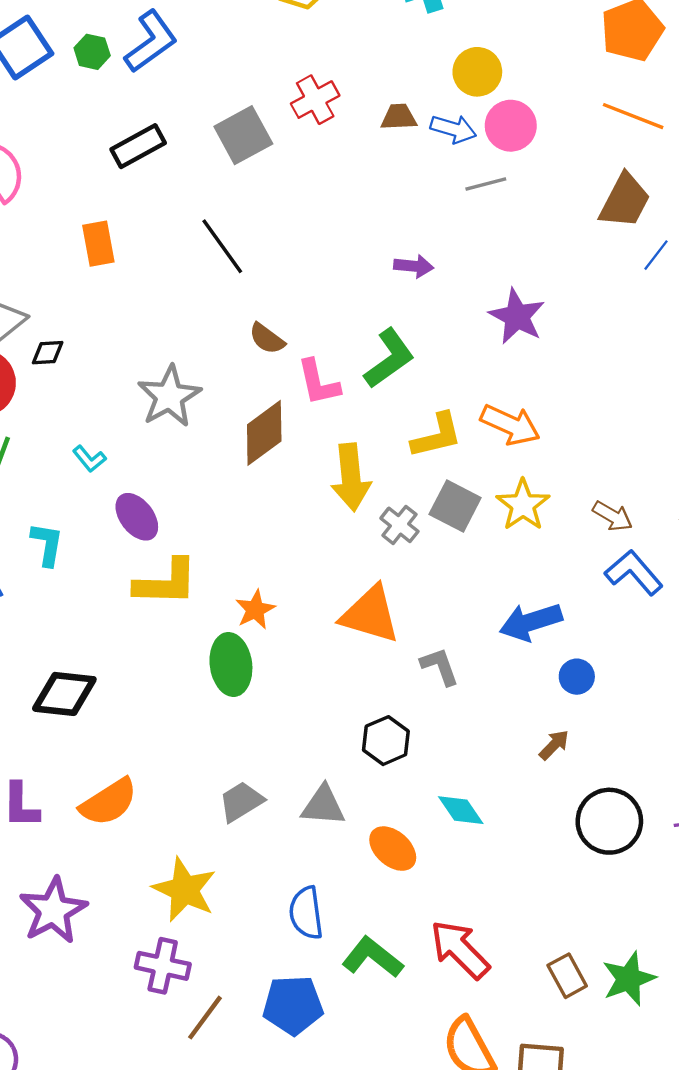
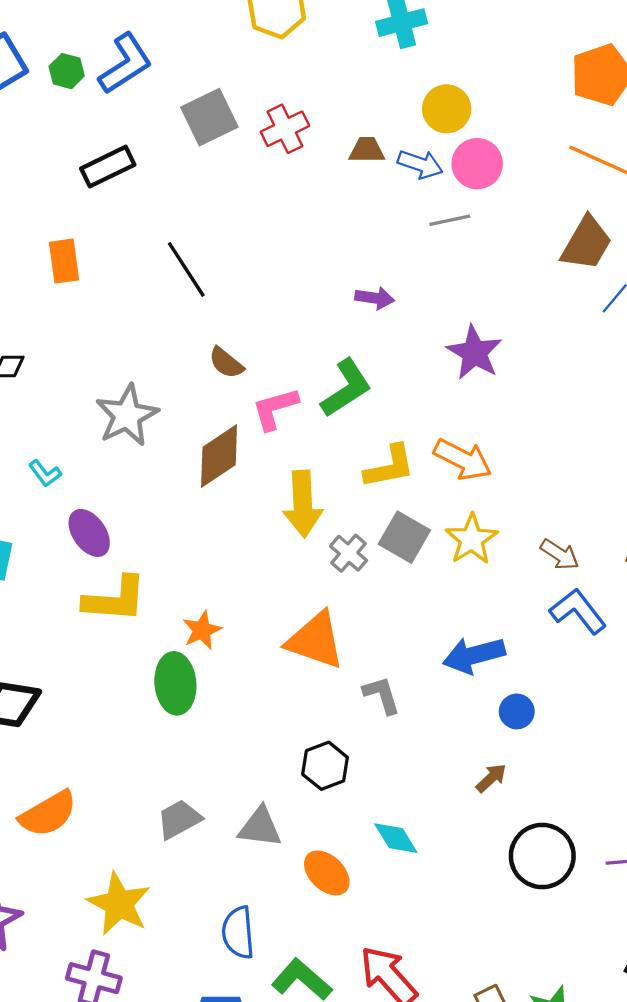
gray square: (243, 135) -> (209, 117), moved
pink L-shape: (318, 382) -> (275, 409), turned 84

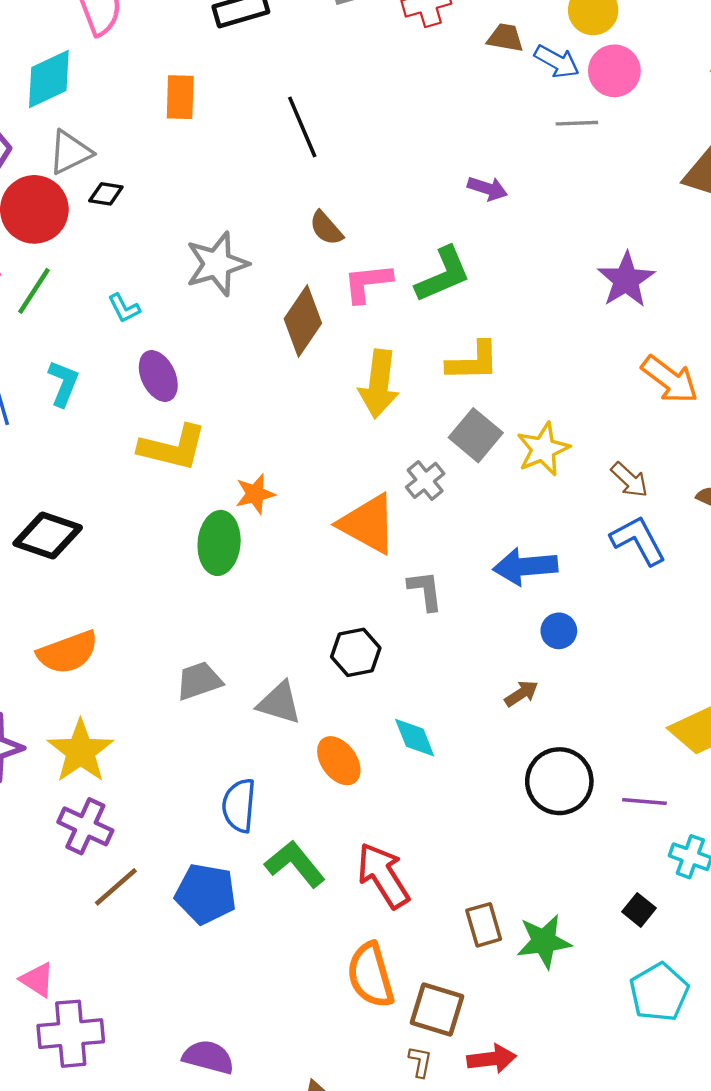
purple star: (474, 353) -> (626, 280), moved
brown diamond: (219, 456) -> (303, 321), turned -32
orange arrow: (463, 459) -> (670, 380), moved
gray cross: (349, 553) -> (425, 480), moved
yellow star: (119, 904) -> (80, 751), moved

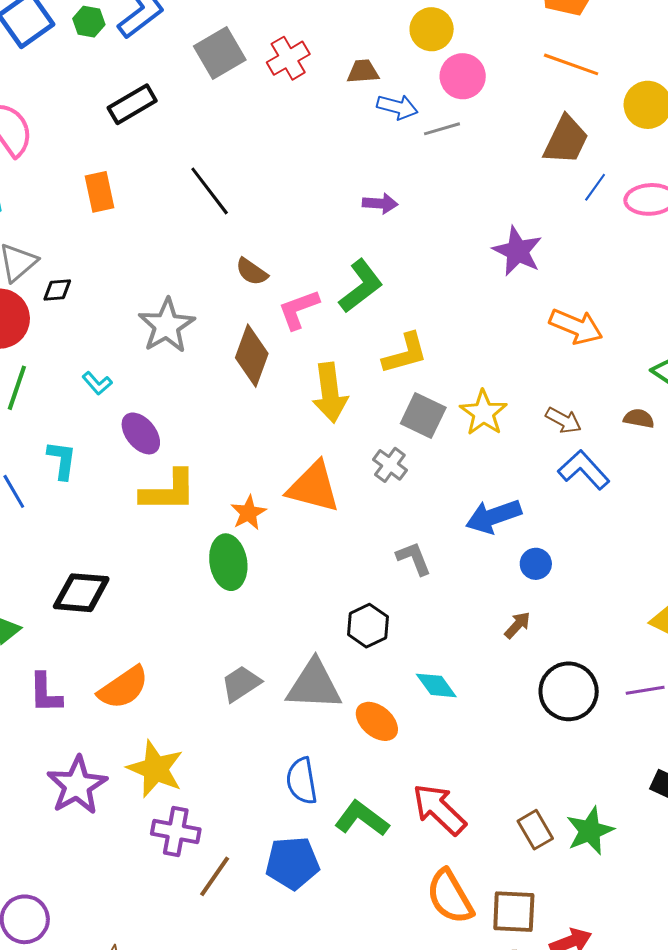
blue arrow: (557, 61) -> (397, 107), moved
orange triangle: (368, 524) -> (313, 487), moved
gray triangle: (279, 703) -> (314, 685), size x1.4

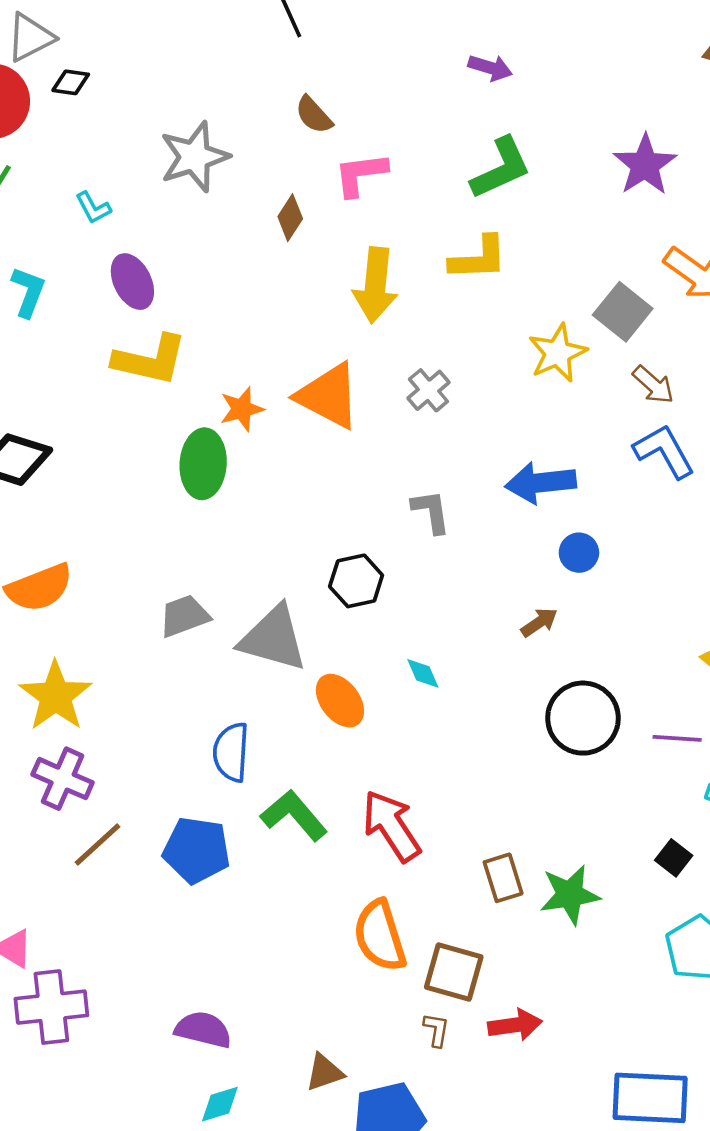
green L-shape: (361, 286) -> (501, 168), moved
brown diamond: (252, 356) -> (290, 218), size x0.6
gray square: (423, 415) -> (623, 312), moved
cyan diamond: (436, 685) -> (423, 673), size x0.7

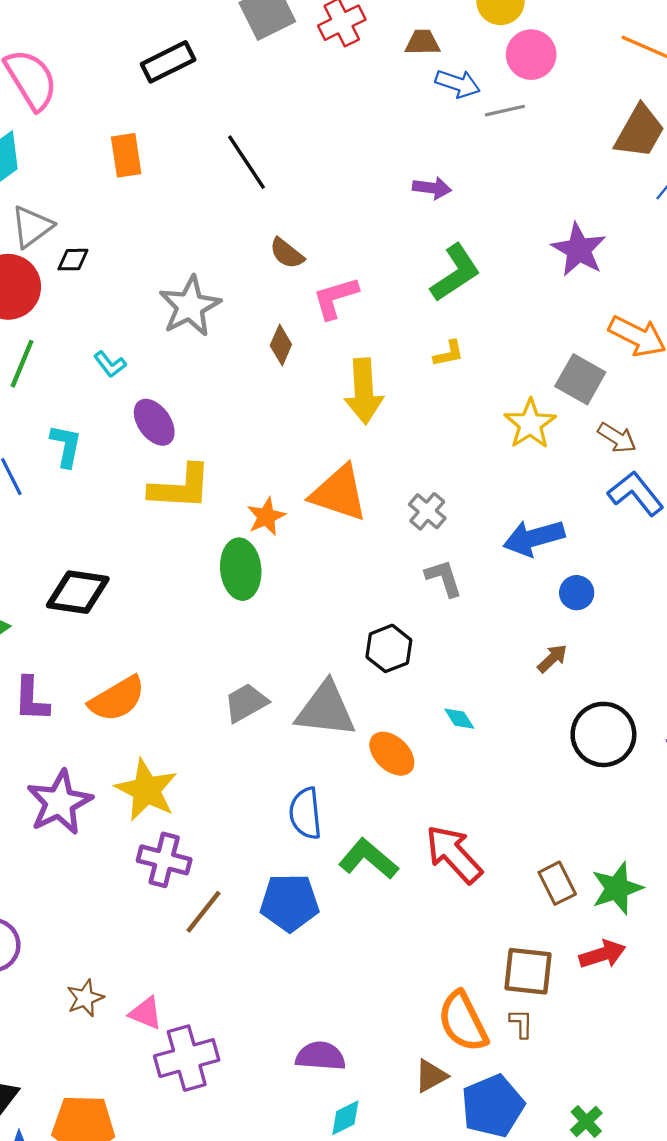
yellow L-shape: (478, 258) -> (449, 354), size x0.6
gray cross: (428, 390) -> (427, 511), moved
orange semicircle: (380, 936) -> (463, 1022), moved
red arrow: (515, 1025) -> (602, 954), moved

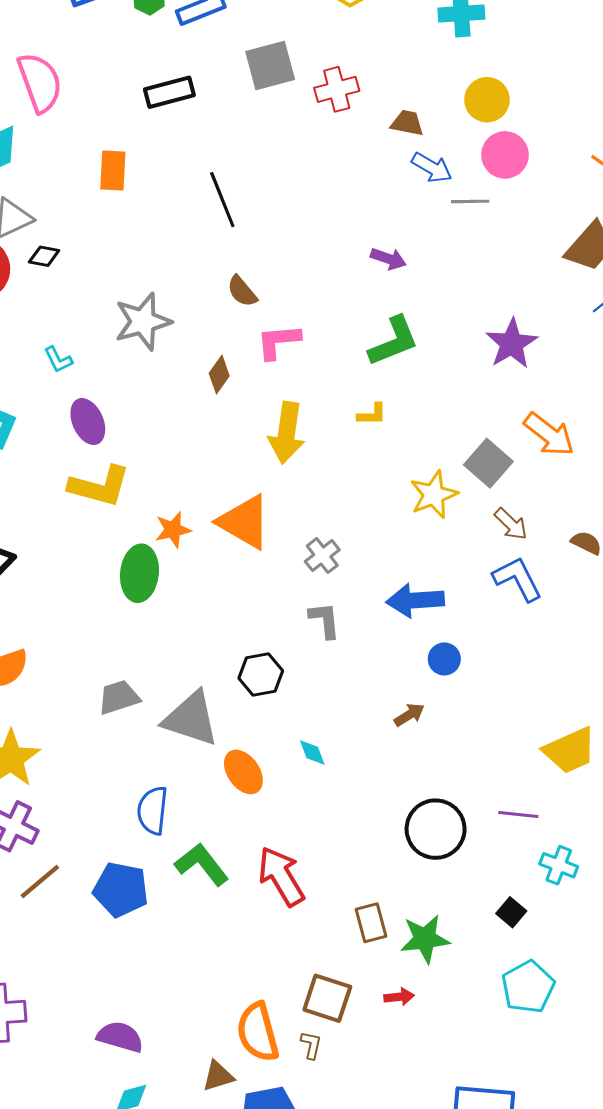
black circle: (603, 734) -> (436, 829), moved
red arrow: (602, 954) -> (399, 997), size x0.7

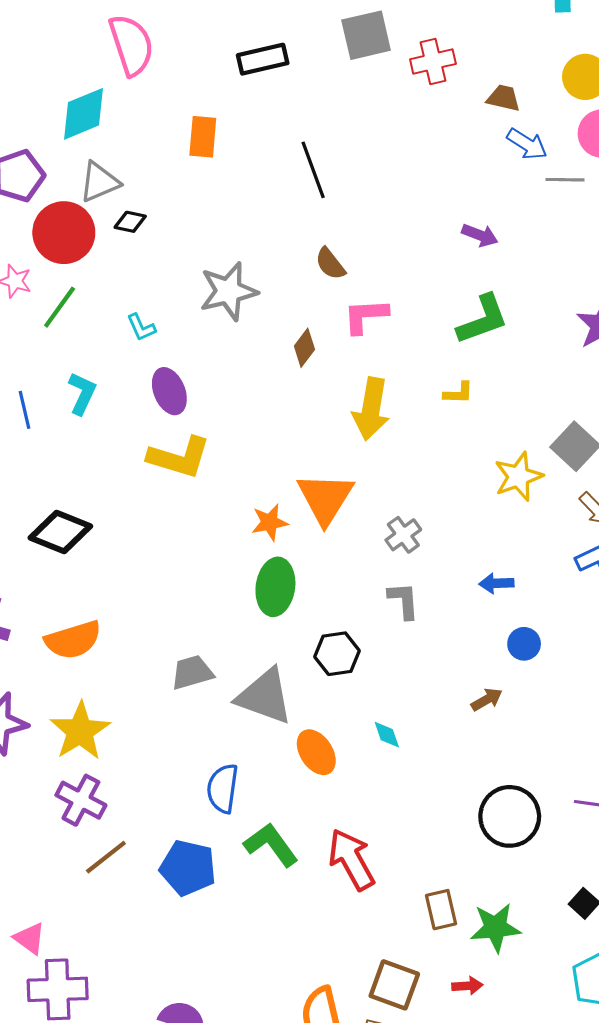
orange triangle: (244, 522) -> (325, 498), turned 30
orange star: (173, 530) -> (270, 522), moved
green ellipse: (139, 573) -> (275, 587), moved
blue arrow: (415, 600) -> (496, 583), size x0.6

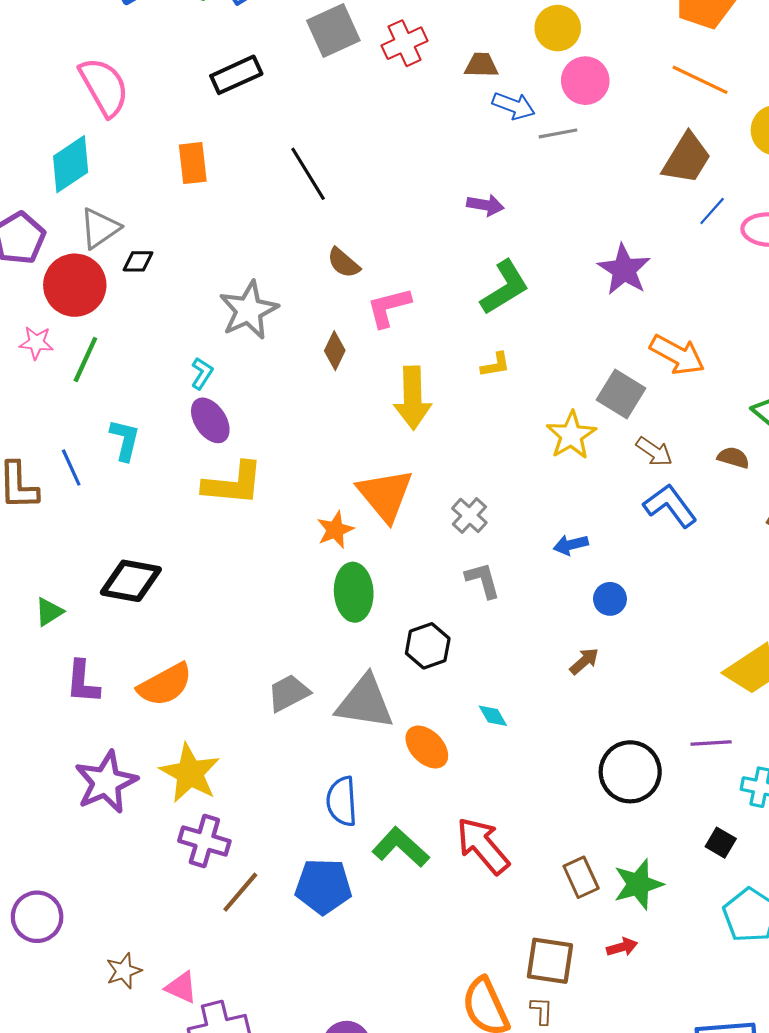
cyan L-shape: (141, 327) -> (202, 373), moved, turned -112

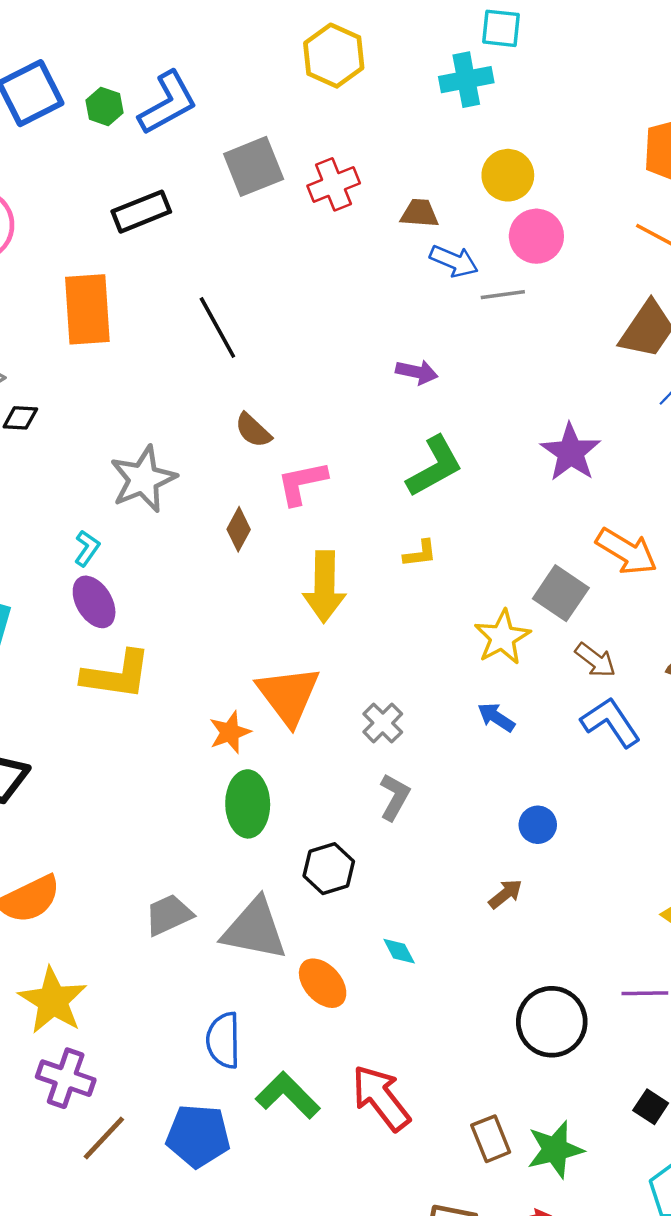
orange rectangle: (193, 163) -> (87, 309), size x1.5
blue arrow: (571, 545) -> (496, 717), moved, turned 44
gray L-shape: (483, 580) -> (395, 797), turned 42

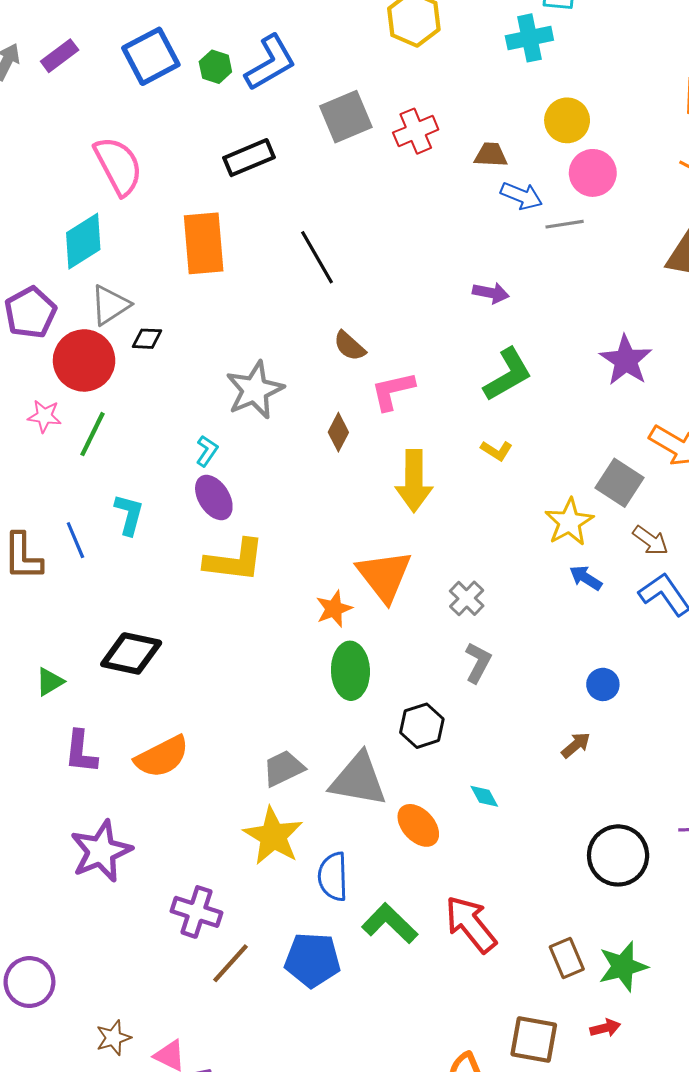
yellow L-shape: (420, 554) -> (496, 451), turned 40
blue arrow: (496, 717) -> (586, 578), moved
yellow star: (53, 1001) -> (273, 836), moved

